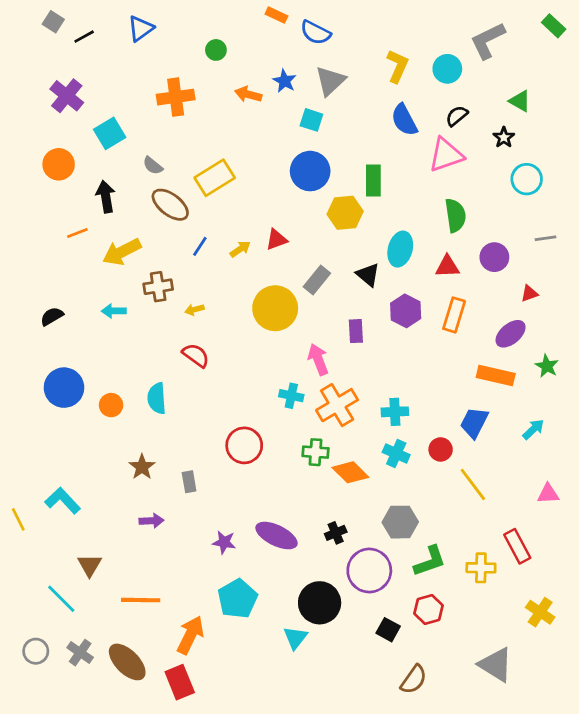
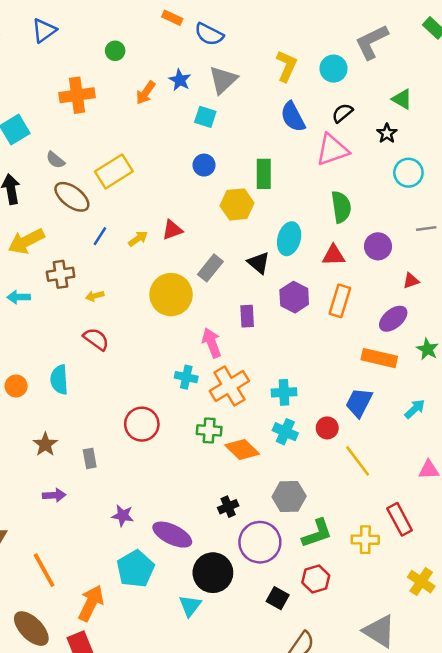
orange arrow: (248, 94) -> (146, 93), turned -70
blue circle: (310, 171) -> (204, 165), size x0.6
purple ellipse: (276, 536) -> (172, 535), moved
orange line: (141, 600) -> (44, 570), turned 60

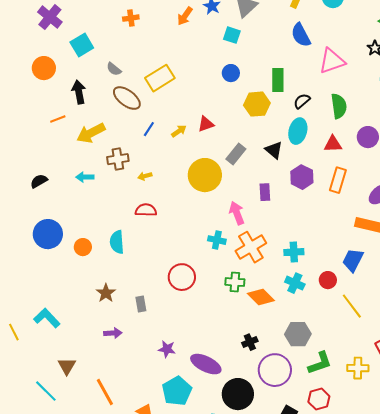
orange cross: (77, 95) -> (131, 18), size x0.6
black semicircle: (342, 113) -> (302, 101), moved
red semicircle: (96, 339) -> (146, 210), turned -35

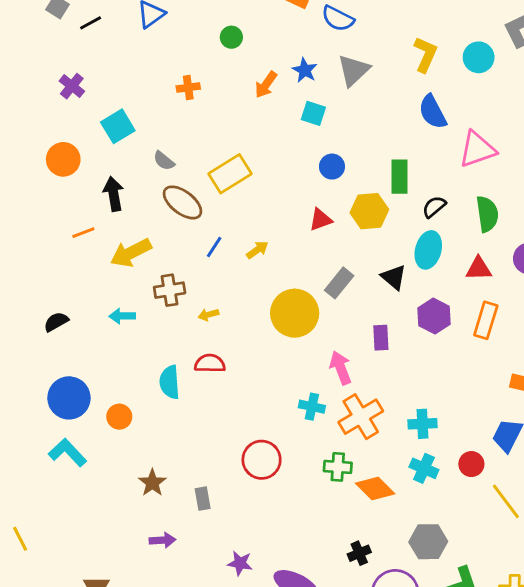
purple cross: (50, 17) -> (72, 86), size x0.7
cyan square: (232, 35) -> (313, 113), moved
red triangle: (206, 124) -> (320, 220), moved
cyan semicircle: (117, 242) -> (170, 382), moved
cyan L-shape: (47, 318) -> (68, 453), moved

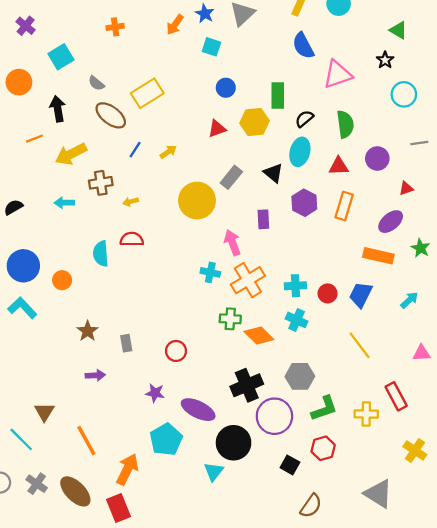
red circle: (262, 460) -> (176, 351), moved, size x0.7
red circle: (471, 464) -> (328, 293), moved
black cross: (359, 553) -> (247, 385), size x1.8

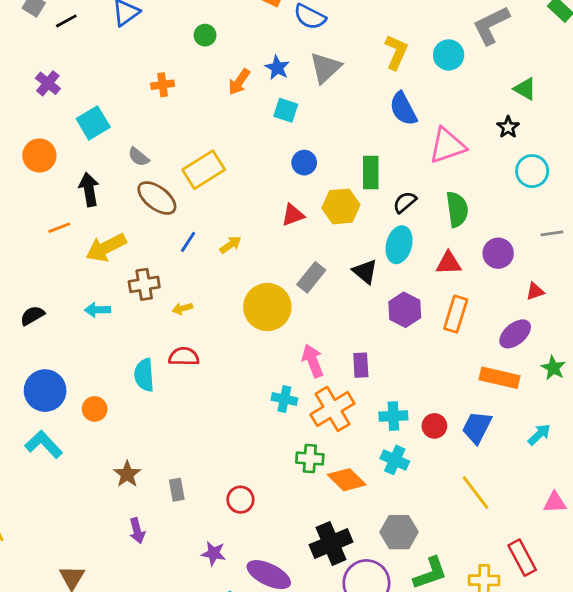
purple rectangle: (263, 219) -> (361, 365), moved
purple arrow: (95, 375) -> (137, 531), turned 78

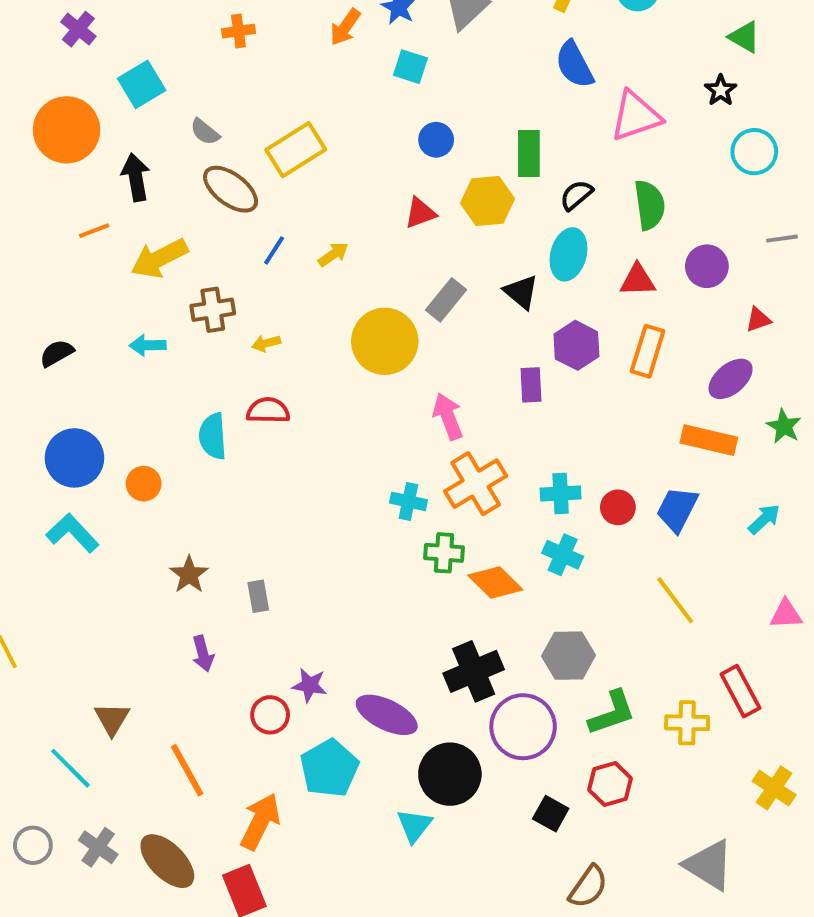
orange circle: (39, 156) -> (67, 130), size x1.4
purple rectangle: (361, 365) -> (531, 385), moved
cyan cross: (284, 399) -> (408, 501), moved
red circle: (240, 500) -> (270, 715), moved

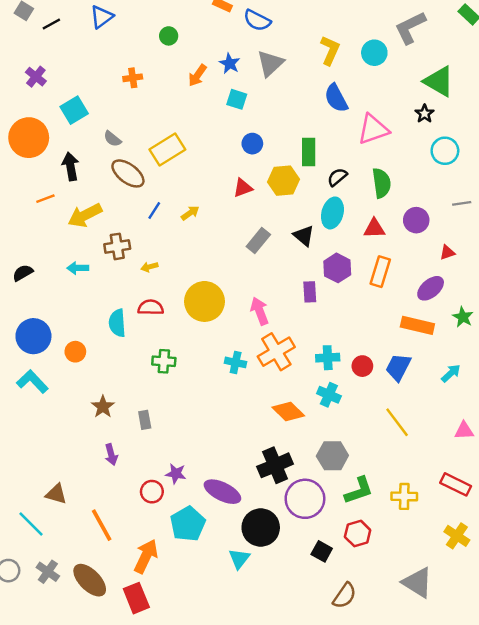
green triangle: (744, 37) -> (439, 81), size x1.6
yellow circle: (385, 341) -> (205, 301), moved
green cross: (444, 553) -> (164, 361), moved
red rectangle: (740, 691) -> (456, 484), moved, turned -36
brown triangle: (112, 719) -> (56, 494), turned -45

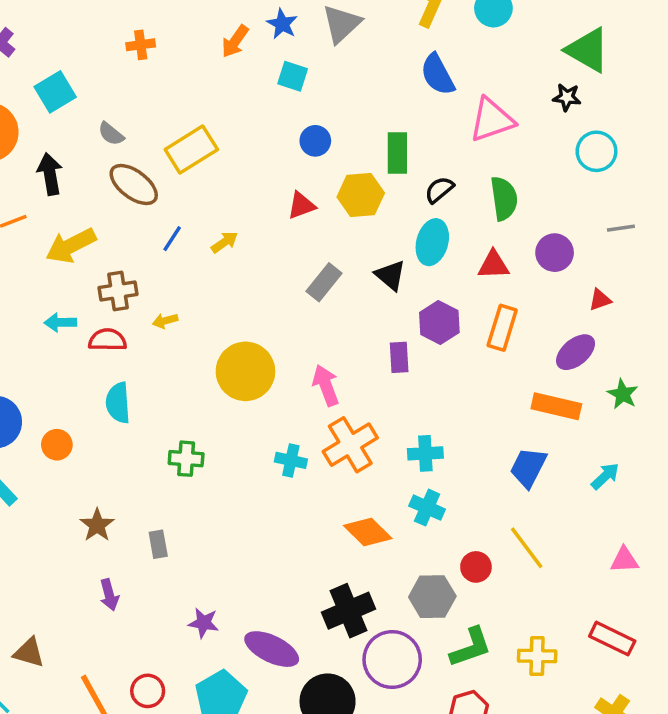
black star: (425, 114) -> (567, 97), turned -30
red semicircle: (151, 307) -> (108, 340), moved
red circle: (362, 366) -> (476, 567), moved
red circle: (152, 492) -> (148, 691), moved

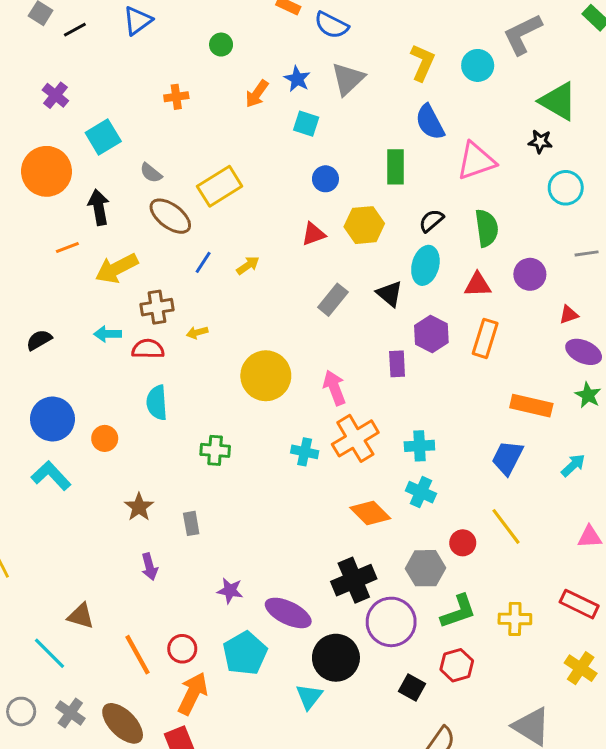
green rectangle: (397, 153) -> (396, 167), moved
purple ellipse: (576, 352) -> (584, 352), moved, turned 64

